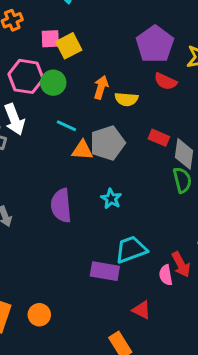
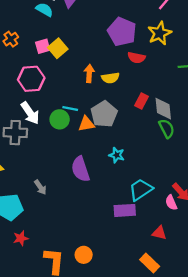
green circle: (53, 83) -> (60, 119), moved
red rectangle: (159, 138) -> (142, 101), turned -72

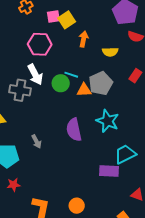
orange arrow: (89, 74) -> (84, 39), moved
cyan star: (117, 155) -> (108, 121), size x1.6
orange circle: (84, 255) -> (77, 206), moved

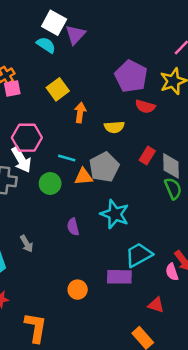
pink square: (53, 17) -> (12, 89), moved
pink hexagon: (40, 44) -> (27, 138), moved
green circle: (61, 83) -> (50, 183), moved
purple semicircle: (74, 130) -> (73, 227), size x0.6
orange circle: (77, 206) -> (78, 290), moved

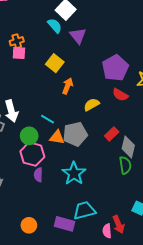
purple triangle: (75, 35) -> (78, 36), moved, turned -36
yellow square: (58, 89) -> (55, 63), turned -30
yellow semicircle: (114, 127) -> (92, 105), turned 140
pink hexagon: (27, 138) -> (32, 154), moved

